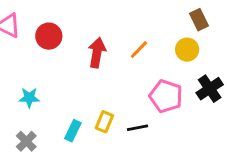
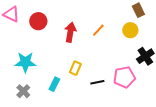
pink pentagon: (166, 96) -> (124, 77), moved, turned -30
cyan star: (29, 98) -> (25, 62), size x1.5
yellow rectangle: (104, 122) -> (75, 68), moved

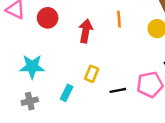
orange line: (98, 30) -> (119, 19), moved, turned -48
gray cross: (23, 91) -> (30, 101), turned 32

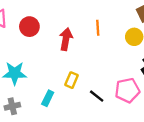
black line: (118, 90) -> (97, 96), turned 49

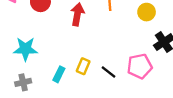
yellow rectangle: (72, 80) -> (83, 66), moved

